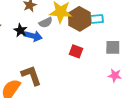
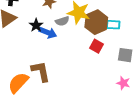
red square: (76, 51) -> (96, 46), moved

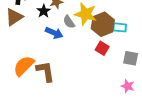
gray semicircle: (62, 21) -> (69, 22), turned 72
black star: (36, 25) -> (44, 11), moved
orange semicircle: (18, 83) -> (24, 66), moved

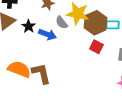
black star: (44, 11) -> (29, 26), moved
orange semicircle: (24, 66) -> (19, 69), turned 70

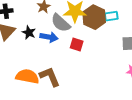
gray semicircle: (62, 23) -> (61, 23), size x1.5
red square: (96, 47) -> (77, 44), moved

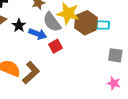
red square: (77, 44) -> (56, 46), moved, turned 32
brown L-shape: (50, 77) -> (31, 73), turned 60

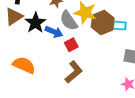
black star: (19, 25) -> (35, 23), size x1.5
brown L-shape: (31, 73) -> (74, 72), moved

